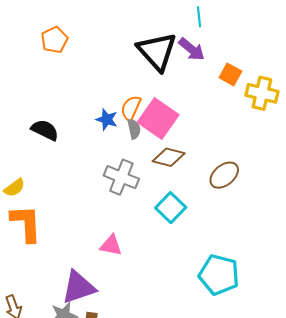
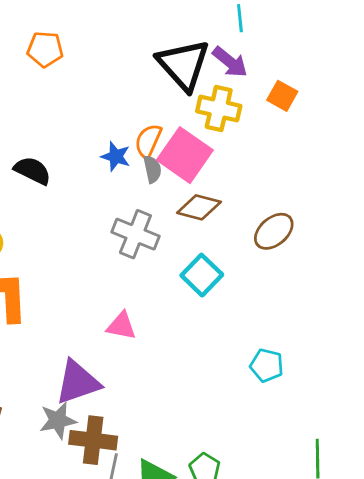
orange pentagon: (54, 40) -> (45, 49), turned 30
yellow cross: (262, 93) -> (219, 109), moved
cyan pentagon: (219, 275) -> (267, 365), size x0.6

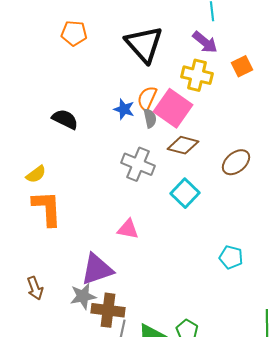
black triangle: (183, 65) -> (144, 44), moved
orange square: (282, 96) -> (242, 66), turned 35

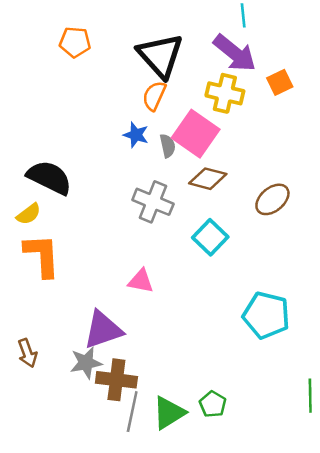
purple arrow: (205, 42) -> (235, 53), size x1.4
orange semicircle: (147, 98) -> (154, 96), moved
black semicircle: (65, 119) -> (49, 177), moved, size x1.4
cyan pentagon: (231, 257) -> (266, 315), size x1.6

